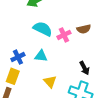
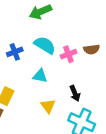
blue cross: (18, 57) -> (15, 52), moved
black arrow: (84, 68) -> (75, 93), moved

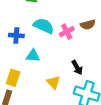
blue cross: (15, 52) -> (16, 35), turned 32
cyan triangle: (40, 76) -> (33, 56), moved

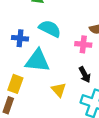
pink cross: (67, 32) -> (83, 44), moved, turned 32
cyan triangle: (33, 56) -> (37, 61), size x1.6

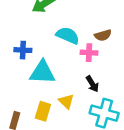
cyan semicircle: (50, 29) -> (68, 35), moved
yellow rectangle: (15, 84) -> (43, 111), moved

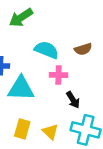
pink cross: (89, 53) -> (59, 75), moved
yellow triangle: (66, 101) -> (50, 132), moved

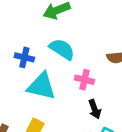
cyan semicircle: (47, 50) -> (62, 49), moved

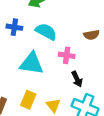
blue cross: (24, 57) -> (14, 27), moved

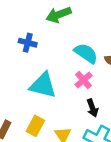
cyan semicircle: (46, 32) -> (86, 53), moved
pink cross: (67, 55) -> (83, 80), turned 35

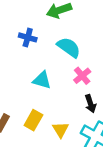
cyan semicircle: (86, 53) -> (69, 47), moved
cyan triangle: (43, 85) -> (42, 80), size x0.7

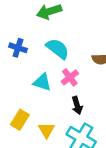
blue cross: (28, 37) -> (18, 48), moved
cyan triangle: (42, 80) -> (42, 82), moved

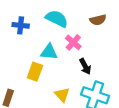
yellow rectangle: (20, 120) -> (35, 72), moved

